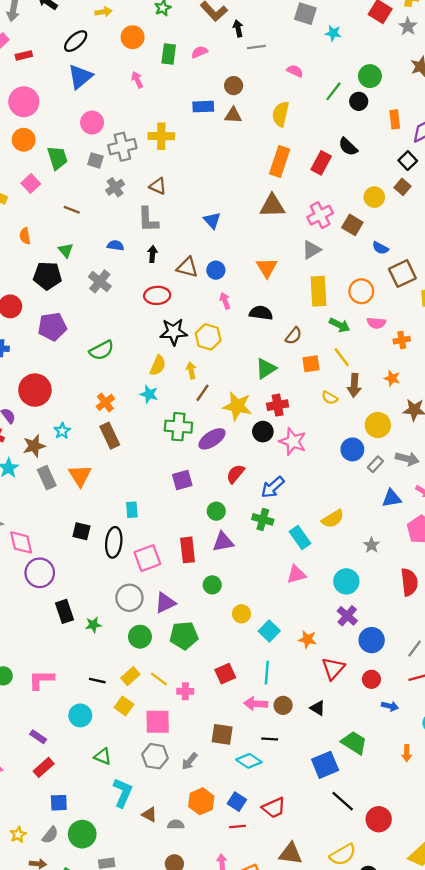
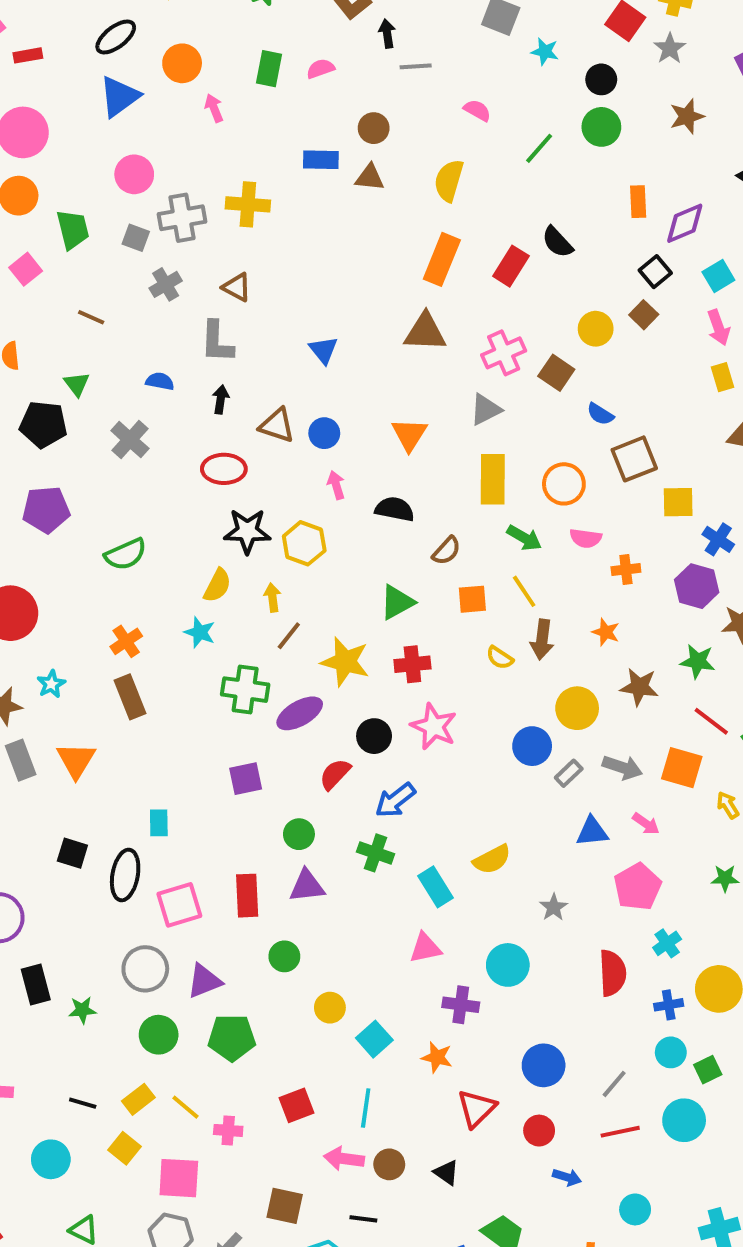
orange circle: (133, 37) -> (182, 63), moved
black circle: (359, 101) -> (601, 79), moved
black circle: (263, 432) -> (374, 736), moved
purple cross: (347, 616) -> (461, 1005), moved, turned -36

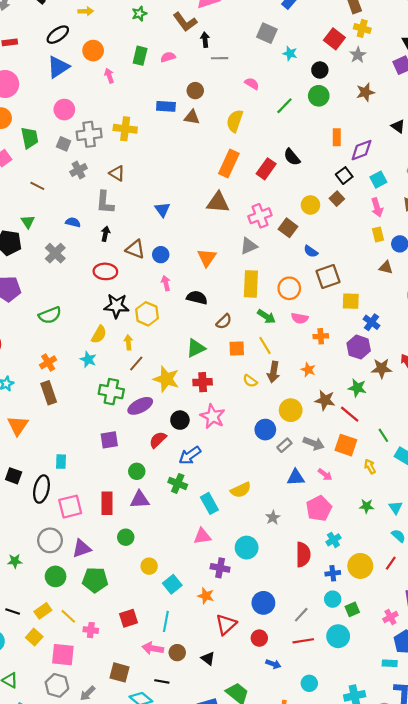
red line: (711, 721) -> (350, 414), moved

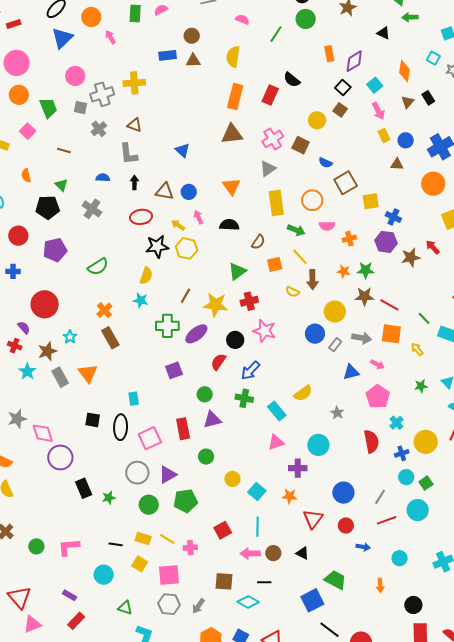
yellow arrow: (128, 342) -> (178, 225), moved, turned -40
green star: (357, 388) -> (366, 270), moved
yellow rectangle: (43, 611) -> (143, 538), turned 63

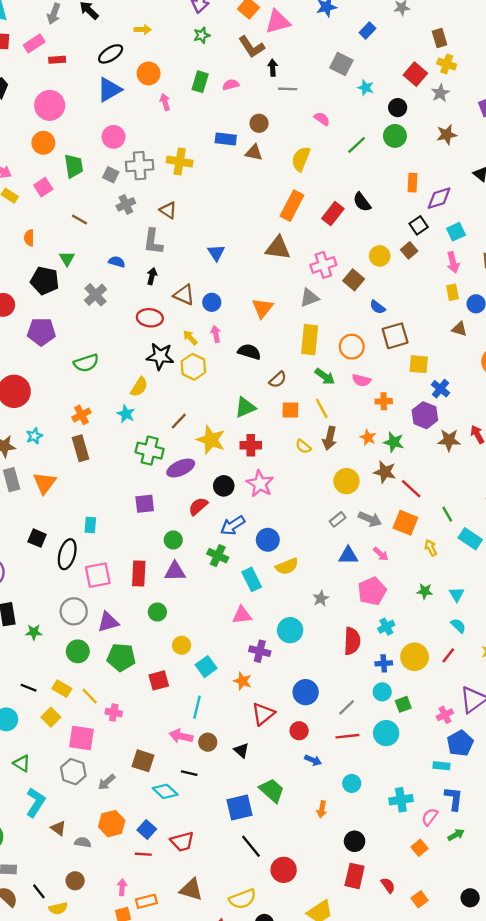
blue circle: (315, 334) -> (268, 540), moved
red square: (223, 530) -> (159, 680), moved

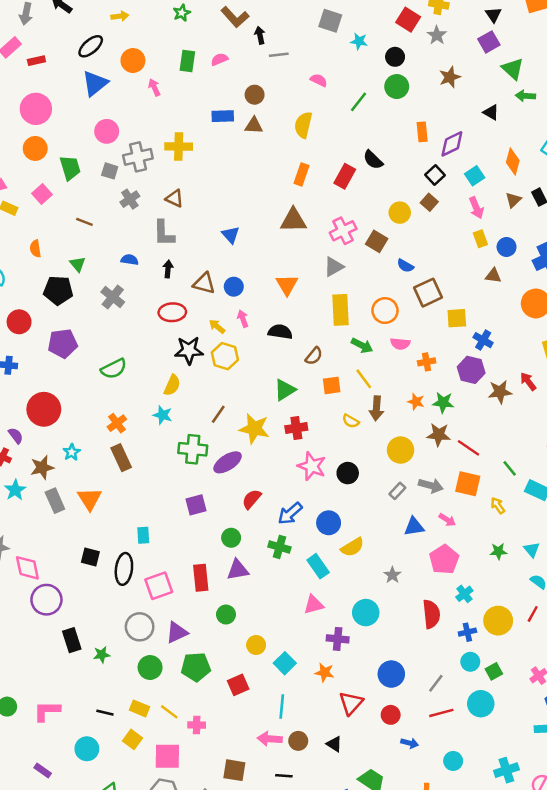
orange rectangle: (292, 206) -> (301, 174), size x0.7
black circle: (224, 486) -> (348, 473), moved

